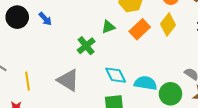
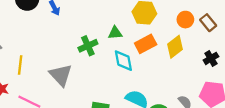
cyan diamond: (116, 75) -> (123, 61), moved

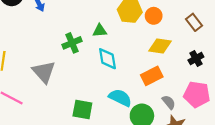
orange circle: (185, 20) -> (154, 16), moved
orange rectangle: (146, 44) -> (152, 76), moved
yellow diamond: (175, 47) -> (160, 46), turned 45

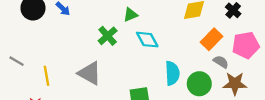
orange rectangle: (152, 76) -> (211, 39), moved
cyan semicircle: (120, 98) -> (172, 73), turned 80

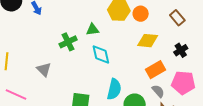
gray triangle: (90, 73) -> (44, 69), size x0.7

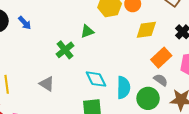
cyan diamond: (101, 55) -> (96, 79), moved
gray semicircle: (158, 91) -> (161, 80), moved

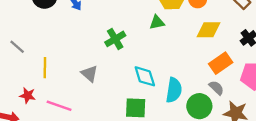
green triangle: (87, 31) -> (157, 22), moved

